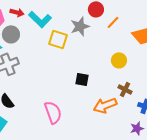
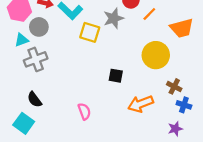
yellow circle: (119, 60) -> (156, 55), size x1.6
brown cross: (125, 89) -> (174, 86), moved
pink semicircle: (53, 112) -> (84, 111), size x0.7

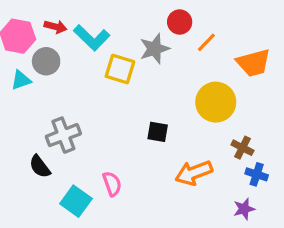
gray cross: (36, 59) -> (63, 135), moved
cyan square: (24, 123) -> (76, 201), moved

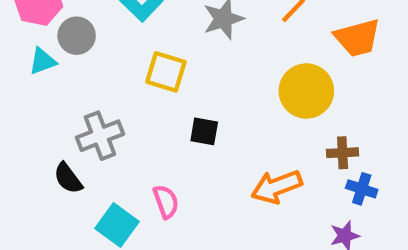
yellow square: (120, 69) -> (166, 72), moved
black square: (158, 132) -> (204, 131), moved
brown cross: (242, 148) -> (343, 153), turned -30

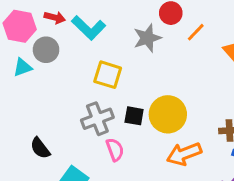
yellow circle: (306, 91) -> (168, 114), moved
gray cross: (100, 136) -> (97, 119), moved
pink semicircle: (166, 202) -> (115, 150), moved

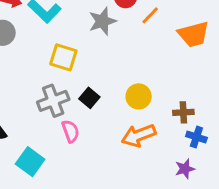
yellow circle: (168, 114) -> (139, 96), moved, size x0.7
black square: (134, 116) -> (89, 98), turned 30

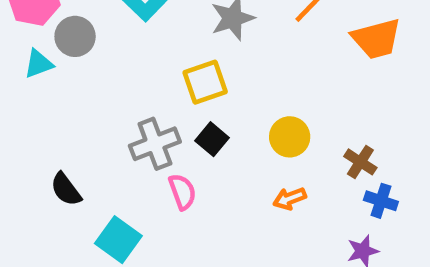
yellow square: (63, 57) -> (205, 82), moved, turned -36
brown cross: (183, 112) -> (360, 162), turned 36
orange arrow: (139, 136) -> (290, 199), size x0.6

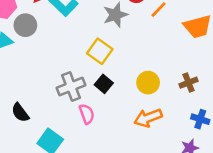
yellow square: (205, 82) -> (100, 51), turned -35
brown cross: (360, 162) -> (188, 83), moved, turned 36
orange arrow: (290, 199) -> (148, 118), size x1.5

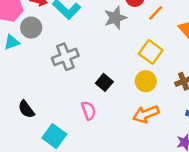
yellow square: (100, 51) -> (151, 52), moved
gray cross: (71, 87) -> (65, 57), moved

